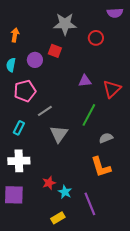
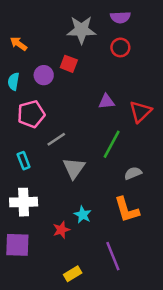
purple semicircle: (115, 13) -> (120, 17), moved
orange arrow: (15, 35) -> (19, 44), turned -64
cyan rectangle: (19, 128) -> (24, 161), turned -48
cyan star: (65, 192) -> (83, 215), moved

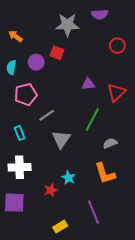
red circle: (120, 47) -> (117, 46), moved

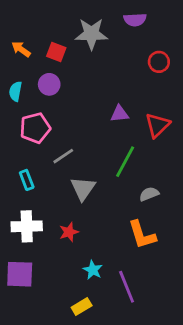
red square: (57, 53) -> (56, 52), moved
cyan star: (68, 178) -> (93, 270), moved
red star: (51, 190) -> (69, 232), moved

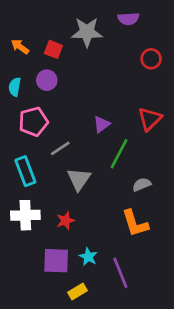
purple triangle: (120, 114) -> (102, 124), moved, turned -30
cyan rectangle: (27, 180) -> (25, 171), size x1.5
purple square: (20, 274) -> (56, 261), moved

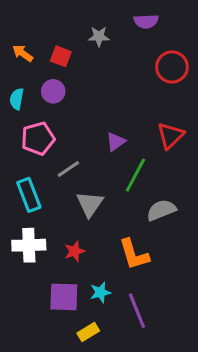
gray star: (87, 32) -> (99, 37), size x0.6
red circle: (151, 59) -> (172, 67), size x1.4
gray semicircle: (142, 184) -> (161, 210), size x1.4
orange L-shape: (135, 223) -> (134, 254), moved
cyan star: (88, 257) -> (100, 292), turned 30

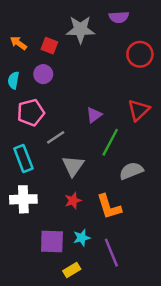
gray star: (99, 37) -> (80, 29), size x1.6
red star: (75, 251) -> (73, 201), moved

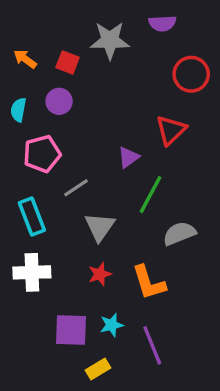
red triangle: (139, 110) -> (171, 130), moved

